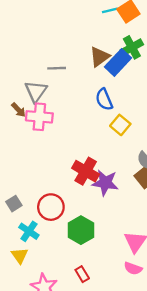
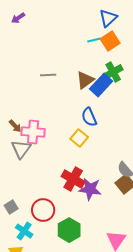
gray line: (57, 68) -> (48, 75), moved
gray triangle: (36, 91) -> (21, 149), moved
yellow square: (120, 125) -> (79, 138), moved

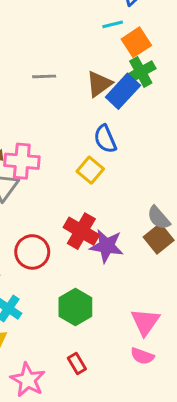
orange square: (110, 41) -> (136, 42), moved
red circle: (43, 210) -> (32, 252), moved

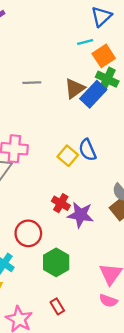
green cross: (141, 72) -> (107, 79), turned -35
blue semicircle: (105, 139) -> (87, 150), moved
red cross: (81, 231) -> (61, 203), size x0.7
red circle: (32, 252) -> (28, 233), moved

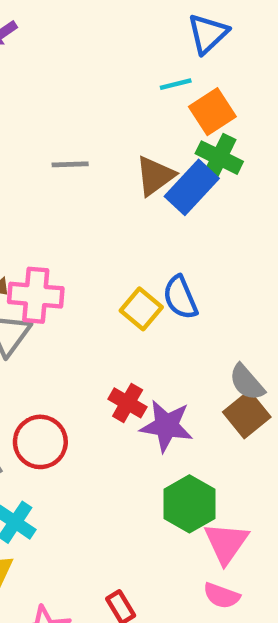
red circle: (28, 233) -> (40, 442), moved
green hexagon: (56, 262) -> (189, 504), moved

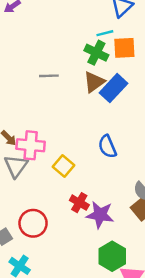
orange square: (212, 112) -> (124, 48), turned 30
green cross: (219, 158) -> (96, 53), moved
yellow square: (141, 309) -> (63, 166), moved

